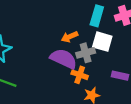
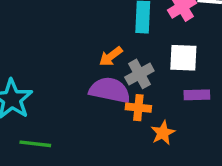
white square: (102, 42) -> (183, 58), moved

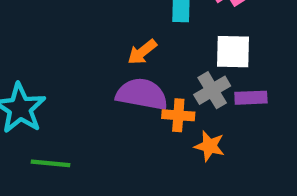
gray cross: (139, 74) -> (212, 90), moved
orange star: (163, 133) -> (210, 146), turned -30

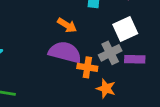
orange arrow: (142, 52) -> (67, 25), turned -114
white square: (233, 52) -> (125, 29), turned -30

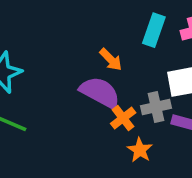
orange cross: (87, 67) -> (123, 118), turned 30

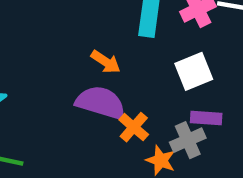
gray cross: (156, 107) -> (188, 140), moved

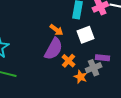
white square: (194, 71) -> (85, 35), moved
purple semicircle: (101, 103) -> (53, 49), turned 100

